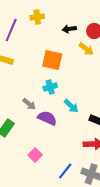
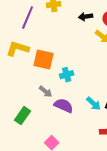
orange square: (52, 60) -> (44, 60), moved
cyan arrow: (71, 106) -> (94, 104), moved

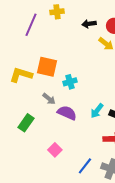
yellow L-shape: (18, 49) -> (21, 75), moved
cyan arrow: (94, 104) -> (97, 111), turned 84

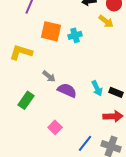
orange square: (47, 67) -> (51, 31), moved
cyan cross: (70, 82) -> (75, 35), moved
cyan arrow: (97, 111) -> (97, 88), turned -63

